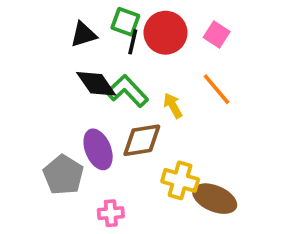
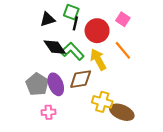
red circle: (166, 33) -> (97, 31), moved
yellow arrow: (173, 106) -> (98, 60), size x1.5
gray pentagon: (63, 175) -> (37, 84), moved
pink cross: (111, 213) -> (49, 112), moved

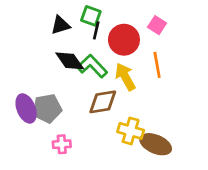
orange line: (123, 50) -> (157, 65), turned 30
gray pentagon: (37, 84) -> (47, 108), turned 30
purple ellipse: (56, 84) -> (26, 108), moved

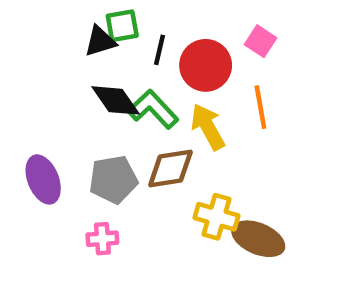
green square: (91, 16) -> (122, 26), moved, turned -30
gray pentagon: (47, 108) -> (113, 179), moved

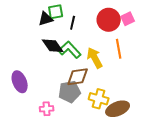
pink square: (260, 41) -> (128, 19), moved, turned 32
red circle: (206, 65) -> (109, 20), moved
gray pentagon: (113, 179) -> (70, 92), moved
brown ellipse: (258, 239) -> (118, 109), turned -45

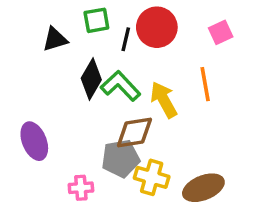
black triangle: (46, 19) -> (55, 39), moved
red circle: (109, 20) -> (157, 27), moved
black diamond: (53, 46) -> (91, 79), turned 65
yellow cross: (99, 99) -> (152, 177), moved

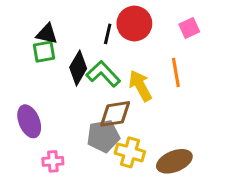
green square: (96, 20) -> (44, 52), moved
black triangle: (55, 39) -> (47, 34), turned 30
pink cross: (81, 188) -> (53, 161), moved

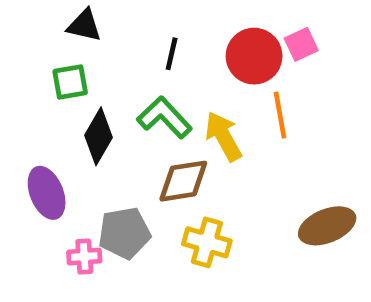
red circle: (134, 24) -> (254, 56), moved
black triangle: (47, 34) -> (84, 25), moved
black diamond: (78, 68) -> (98, 136), moved
gray pentagon: (103, 136) -> (124, 233), moved
brown ellipse: (174, 161) -> (327, 226), moved

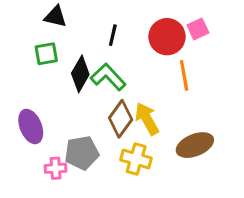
black diamond: (98, 136) -> (80, 74), moved
yellow arrow: (223, 136) -> (147, 119), moved
brown diamond: (183, 181) -> (121, 119), turned -45
brown ellipse: (327, 226) -> (195, 145), moved

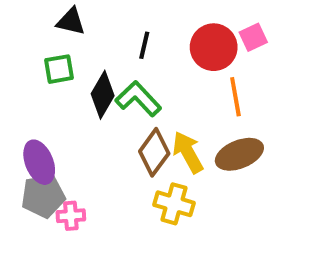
brown ellipse: (195, 145) -> (239, 154), moved
gray pentagon: (82, 153) -> (43, 196), moved

